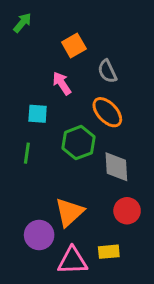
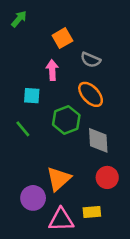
gray semicircle: (107, 71) -> (91, 60), turned -42
pink arrow: (62, 83) -> (52, 70), turned 30
green line: (27, 153) -> (23, 129), turned -48

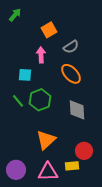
gray semicircle: (91, 60) -> (71, 47), turned -56
green hexagon: (66, 120) -> (40, 100), moved
red circle: (107, 177) -> (84, 151), moved
purple circle: (33, 198) -> (16, 170), moved

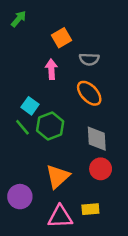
gray semicircle: (71, 47) -> (89, 59), turned 35
cyan square: (25, 75) -> (30, 106), moved, turned 32
red circle: (84, 151) -> (101, 169), moved
purple circle: (16, 170) -> (20, 197), moved

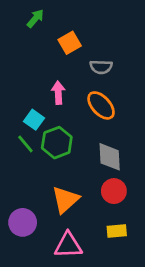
green arrow: (19, 19) -> (35, 18), moved
pink arrow: (51, 69) -> (58, 93), moved
yellow rectangle: (90, 209) -> (117, 231), moved

